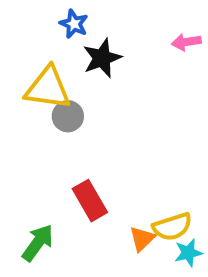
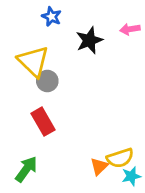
black star: (102, 58) -> (89, 40), moved
yellow triangle: (48, 88) -> (33, 61), turned 36
red rectangle: (90, 201) -> (43, 122), moved

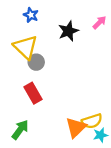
blue star: (52, 17) -> (31, 15), moved
pink arrow: (130, 29) -> (99, 22), turned 144
orange triangle: (99, 166) -> (76, 127), size x1.5

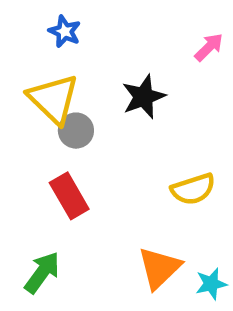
black star: (68, 31) -> (144, 97), moved
yellow semicircle: (92, 121) -> (193, 189), moved

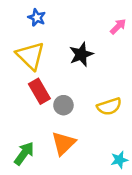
gray circle: (76, 131) -> (63, 105), moved
red rectangle: (69, 196) -> (39, 91), moved
orange triangle: (159, 268) -> (63, 143), moved

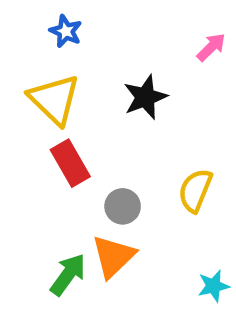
gray circle: (63, 105) -> (123, 206), moved
yellow semicircle: (109, 106) -> (195, 190), turned 130
green arrow: (24, 153) -> (68, 275), moved

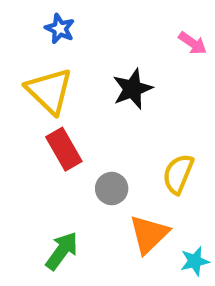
pink arrow: (211, 47) -> (193, 43), turned 80
orange triangle: (113, 256) -> (149, 234), moved

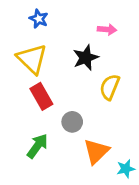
pink arrow: (193, 43) -> (107, 29), moved, turned -30
yellow semicircle: (178, 174) -> (110, 87), moved
green arrow: (62, 251) -> (37, 146), moved

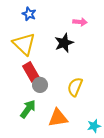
yellow semicircle: (110, 87) -> (75, 87), moved
gray circle: (72, 122) -> (40, 85), moved
orange triangle: (96, 151) -> (58, 118), moved, turned 35

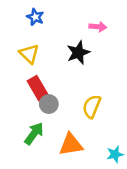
yellow triangle: (24, 44) -> (29, 54), size x0.7

